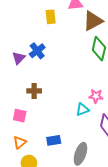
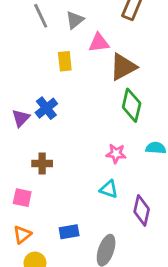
pink star: (96, 96) -> (116, 154), moved
cyan triangle: (83, 109) -> (109, 189), turned 40

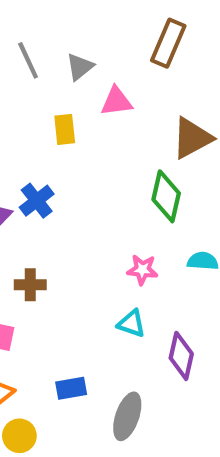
brown triangle: (123, 67) -> (192, 138), moved

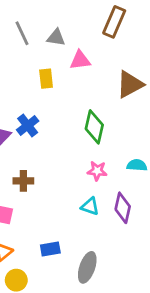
gray triangle: (80, 67) -> (56, 37), turned 48
green diamond: (166, 196) -> (94, 127), moved
purple diamond: (181, 356) -> (123, 208), moved

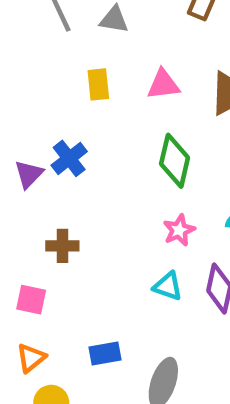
pink triangle: (80, 60) -> (163, 84), moved
pink star: (97, 171) -> (179, 230), turned -30

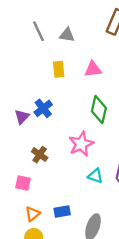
pink star: (179, 230) -> (81, 144), moved, size x1.5
brown cross: (62, 246) -> (40, 155), turned 35
orange triangle: (31, 358) -> (33, 214), moved

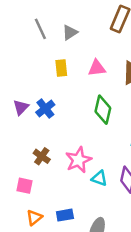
gray triangle: (67, 35) -> (70, 33), turned -42
purple triangle: (22, 117) -> (21, 107), moved
pink star: (81, 144) -> (78, 160), moved

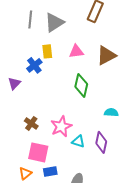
gray line: (40, 29) -> (30, 19), turned 30
gray triangle: (70, 33) -> (54, 22), size x1.5
blue cross: (45, 108) -> (34, 65), moved
pink square: (25, 186) -> (38, 152), moved, size x1.5

